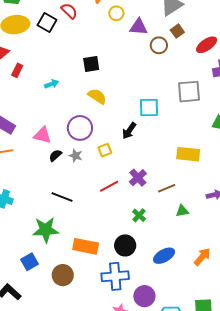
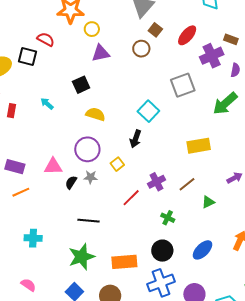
purple triangle: (139, 27) -> (101, 53), moved
cyan arrow: (52, 84) -> (47, 104), moved, turned -104
cyan square: (149, 108) -> (148, 111), turned -30
purple cross: (138, 178) -> (157, 182), turned 30

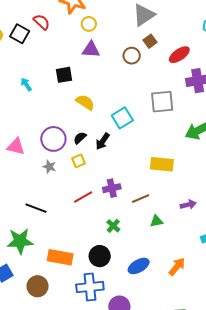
yellow semicircle: (95, 114) -> (85, 102), moved
black semicircle: (71, 182) -> (80, 138), moved

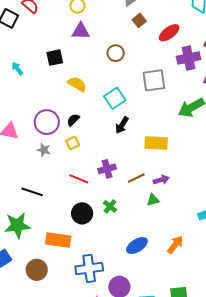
brown circle: (132, 56) -> (116, 53), moved
black arrow: (103, 141) -> (122, 125), moved
red line: (83, 197) -> (79, 179), turned 54
purple arrow: (188, 205) -> (161, 180), moved
black circle: (100, 256) -> (82, 213), moved

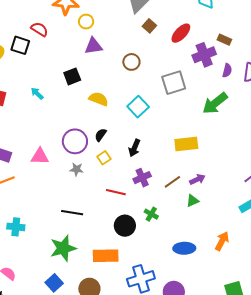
black arrow: (122, 125) -> (134, 148), moved
blue ellipse: (137, 246) -> (184, 248), turned 40

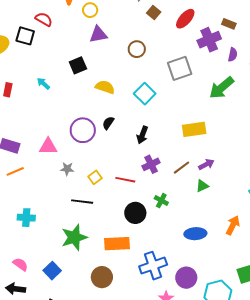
yellow square: (104, 158) -> (95, 177), moved
gray star: (77, 169) -> (67, 169), moved
blue square: (54, 283) -> (52, 271), moved

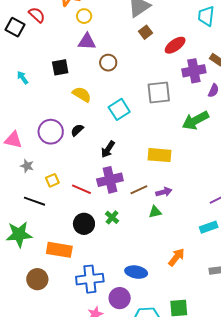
brown circle: (137, 49) -> (108, 63), moved
purple cross: (151, 164) -> (110, 180), size x1.4
blue ellipse: (195, 234) -> (136, 272), moved

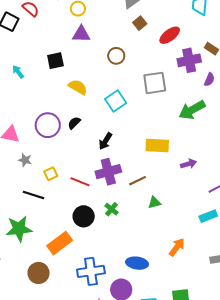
brown circle: (108, 63) -> (116, 56), moved
purple arrow: (164, 192) -> (189, 164), moved
orange rectangle: (59, 250) -> (60, 243), turned -45

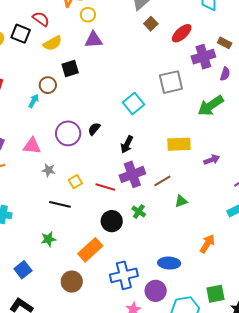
brown circle: (116, 56) -> (48, 85), moved
cyan arrow: (18, 72) -> (34, 101), moved, turned 72
yellow semicircle: (78, 87) -> (52, 43), moved, turned 126
green star: (19, 229) -> (48, 239), size x0.6

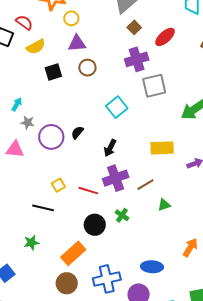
purple cross: (203, 57) -> (137, 59), moved
brown circle: (48, 85) -> (87, 68), moved
gray star: (48, 170) -> (28, 123), moved
brown circle: (72, 282) -> (67, 283), moved

